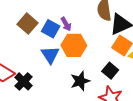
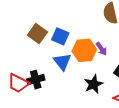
purple arrow: (66, 24) -> (101, 49), moved
black cross: (24, 81) -> (36, 80), moved, turned 36

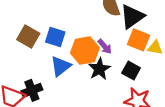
blue triangle: (62, 62) -> (61, 66), turned 36
black star: (94, 84) -> (99, 69), moved

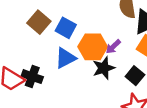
purple arrow: (105, 46) -> (113, 47), turned 77
black cross: (32, 90) -> (32, 77), turned 30

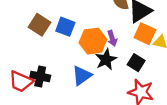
purple arrow: (113, 47) -> (112, 38), turned -56
blue triangle: (65, 58) -> (82, 76), moved

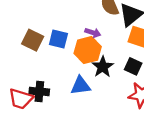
purple arrow: (112, 38) -> (93, 33), moved, turned -48
blue triangle: (82, 76) -> (81, 86), turned 35

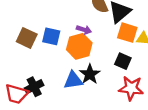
black star: (103, 67) -> (90, 74), moved
black cross: (39, 92) -> (34, 87), turned -30

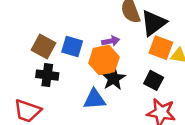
purple arrow: (84, 30) -> (111, 41), turned -32
black star: (90, 74) -> (114, 78), moved
black cross: (34, 87) -> (47, 75), moved, turned 30

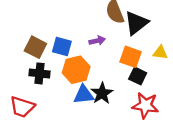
orange square: (161, 48) -> (131, 57), moved
orange hexagon: (104, 60) -> (76, 70), moved
black star: (114, 78) -> (102, 93), moved

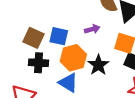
black star: (102, 93) -> (98, 65), moved
blue triangle: (84, 95) -> (68, 83), moved, turned 40

